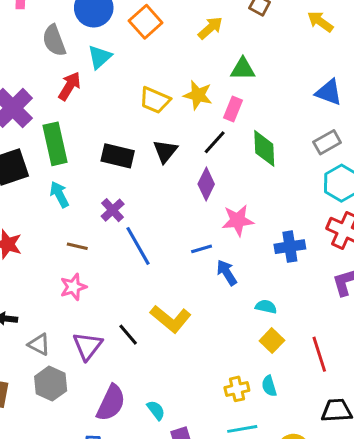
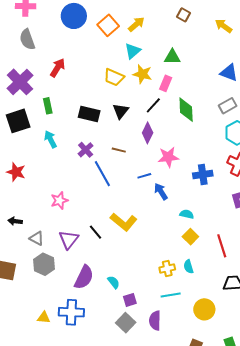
yellow arrow: (210, 28) -> (136, 24), moved
gray semicircle: (54, 40) -> (27, 39), moved
cyan triangle: (100, 57) -> (133, 51), moved
green rectangle: (55, 144) -> (48, 106), size x0.6
brown line: (77, 246) -> (119, 150), moved

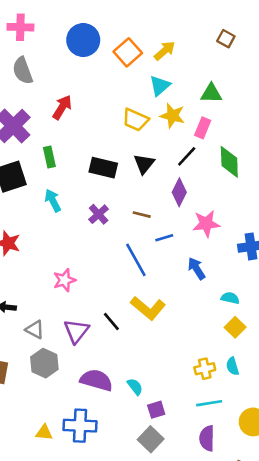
blue line: (102, 174) -> (136, 260), moved
blue line: (144, 176) -> (164, 238), moved
purple semicircle: (84, 277) -> (96, 380), turned -100
purple semicircle: (155, 321) -> (207, 438), moved

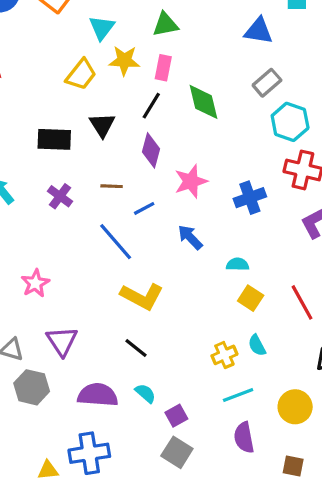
yellow trapezoid: (135, 120) -> (81, 74), turned -64
black line: (111, 321) -> (136, 348), moved

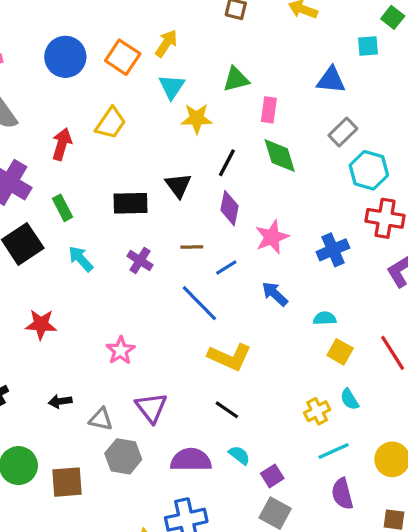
pink rectangle: (163, 68) -> (269, 110), moved
yellow trapezoid: (81, 74) -> (111, 123), moved

